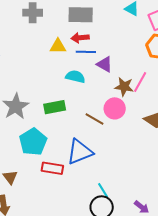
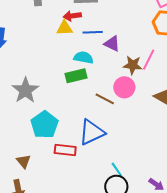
red arrow: (80, 38) -> (72, 16), moved
green rectangle: (55, 107) -> (76, 76), moved

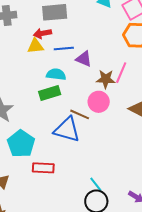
blue triangle: (92, 132) -> (67, 130), moved, turned 44

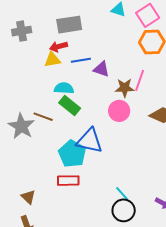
cyan semicircle: (56, 74) -> (64, 88), moved
green rectangle: (50, 93) -> (70, 105), turned 60
brown line: (80, 114) -> (43, 117), moved
cyan pentagon: (21, 144) -> (72, 154), moved

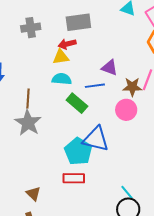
blue line: (81, 60) -> (95, 86), moved
cyan semicircle: (64, 88) -> (62, 79), moved
brown line: (43, 117) -> (28, 99), moved, turned 72

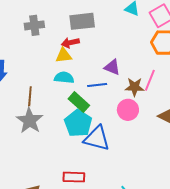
cyan pentagon: (78, 151) -> (78, 123), moved

